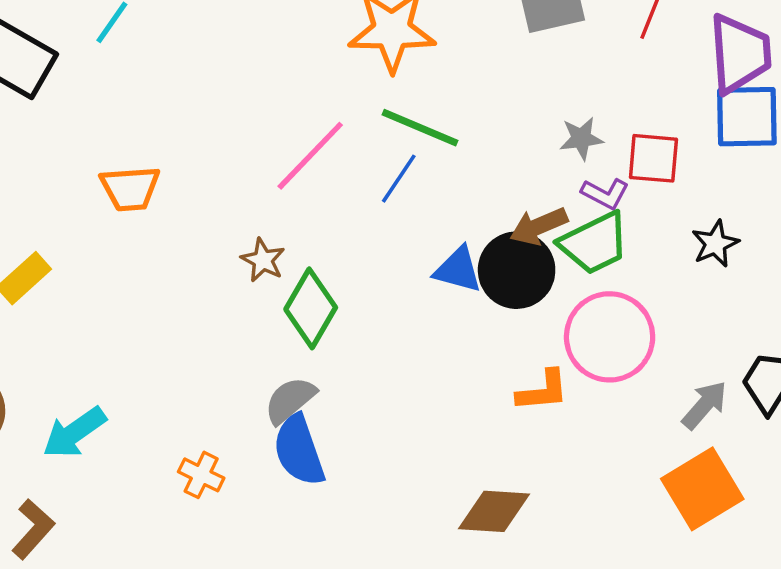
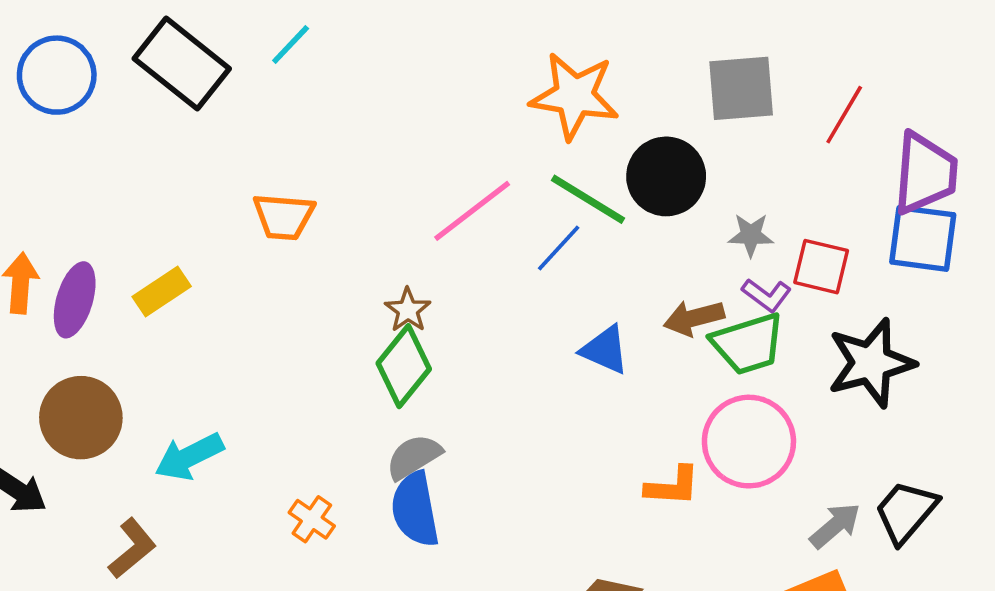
black star: (715, 244) -> (871, 363), size x1.8
black circle: (517, 270) -> (666, 176), moved
green diamond: (311, 308) -> (404, 366), moved

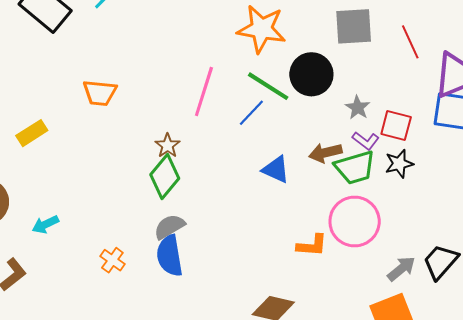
red line: (844, 115) -> (410, 42), turned -56
pink line: (472, 211) -> (204, 92), turned -36
gray star: (751, 235) -> (358, 108), turned 30
black star: (871, 363) -> (399, 164), moved, size x0.6
cyan arrow: (189, 457) -> (45, 224), size x0.7

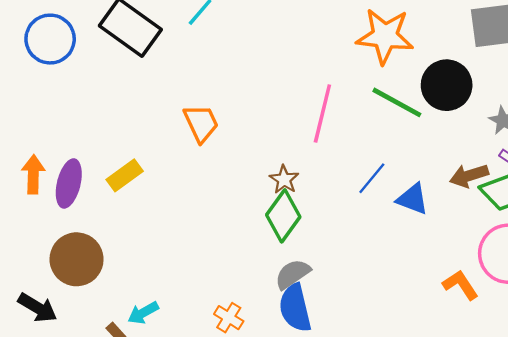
orange trapezoid: (100, 93) -> (201, 123), turned -117
blue line: (251, 113) -> (372, 178), moved
cyan arrow: (45, 224) -> (143, 313), moved
orange L-shape: (312, 245) -> (460, 285), turned -124

